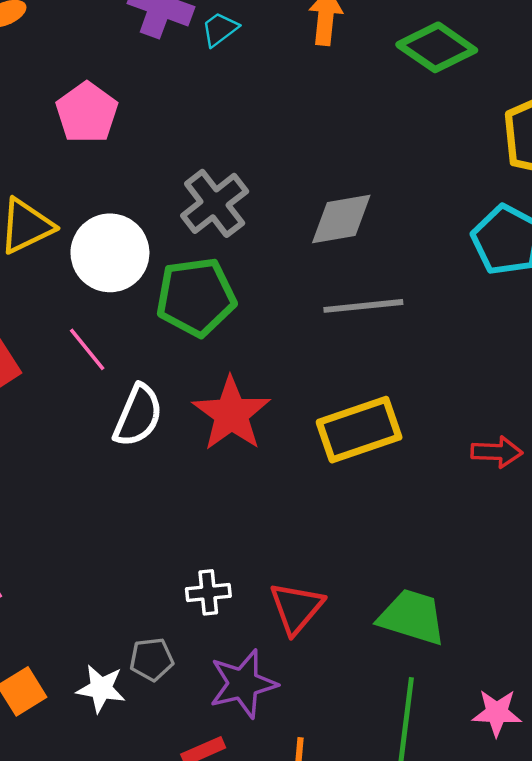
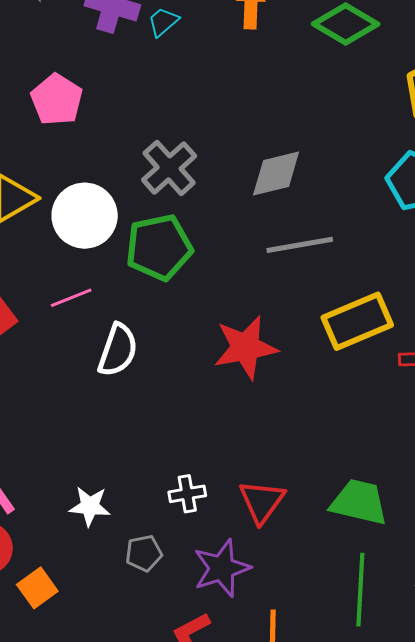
pink line: (87, 349) -> (71, 298), turned -69
red star: (231, 414) -> (245, 347), moved, turned 30
yellow rectangle: (359, 430) -> (357, 321), moved
white star: (101, 689) -> (90, 506), moved

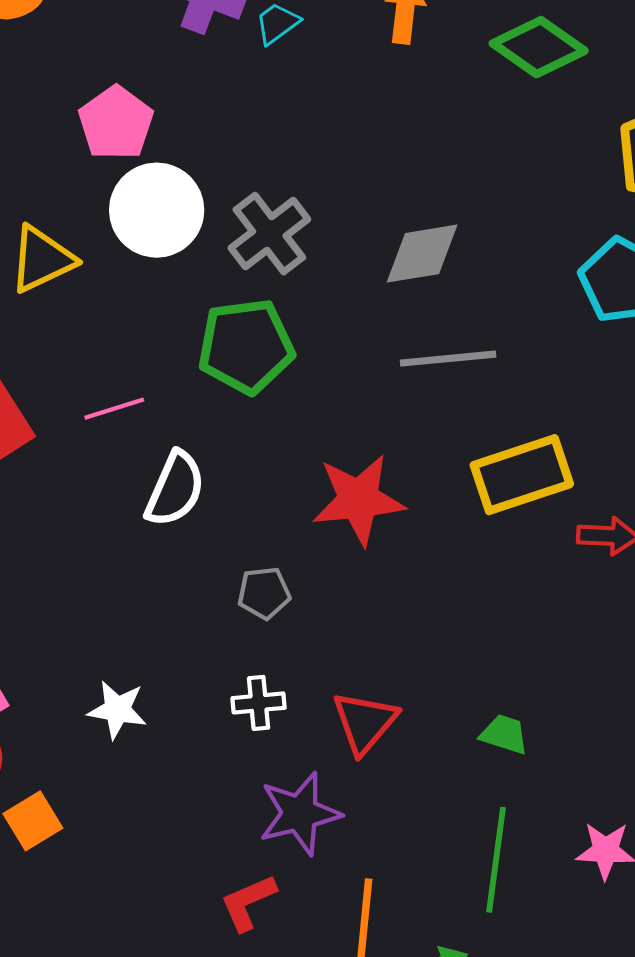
white circle: (85, 216) -> (157, 210), moved
green trapezoid: (359, 502) -> (504, 734), size x0.6
gray pentagon: (144, 553) -> (264, 593), moved

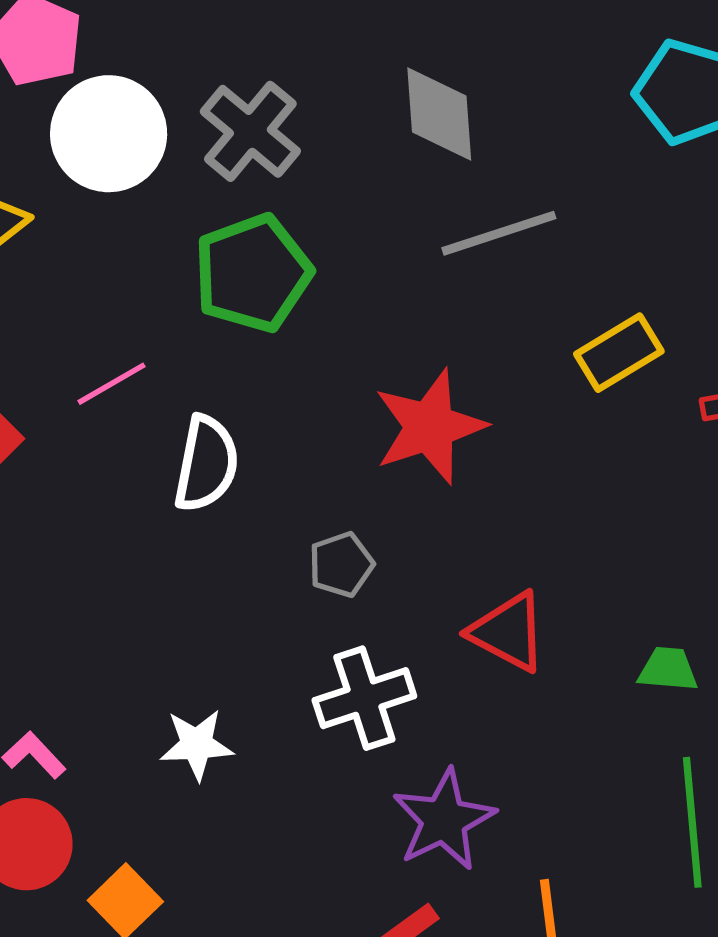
gray diamond: (422, 254) -> (439, 114), turned -72
yellow rectangle: (522, 475) -> (619, 353), size x0.7
white cross: (259, 703) -> (364, 698), size x1.5
red triangle: (365, 722) -> (508, 632), moved, turned -30

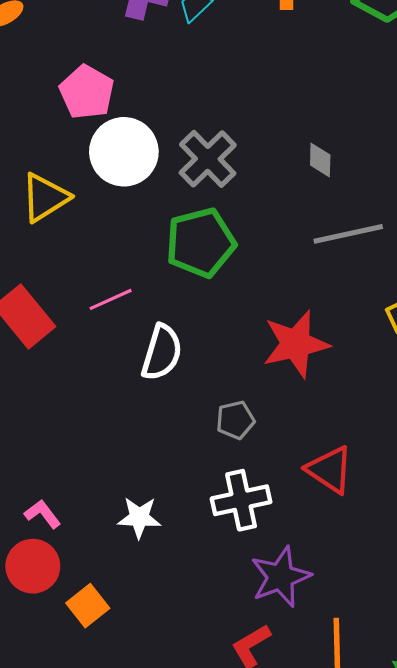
gray diamond: (439, 114) -> (320, 160), size x0.6

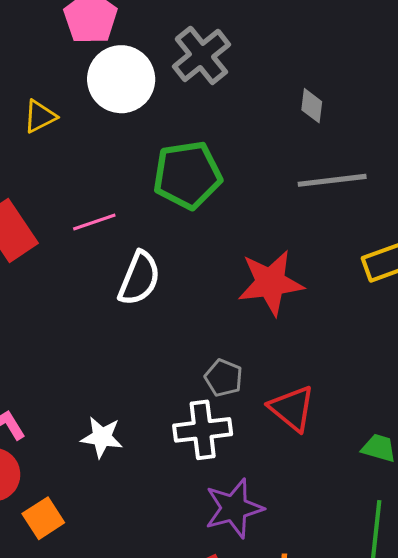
gray cross: (208, 159) -> (201, 55), moved
yellow triangle: (45, 197) -> (40, 116), size x0.7
gray pentagon: (235, 420) -> (224, 378), moved, turned 30

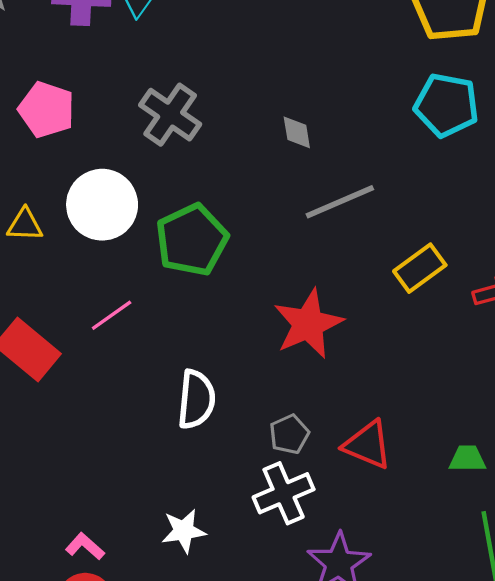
white circle: (121, 79) -> (102, 205), moved
yellow triangle: (40, 116) -> (25, 225), turned 45
white semicircle: (139, 278) -> (196, 399), moved
gray pentagon: (224, 378) -> (289, 434), turned -30

